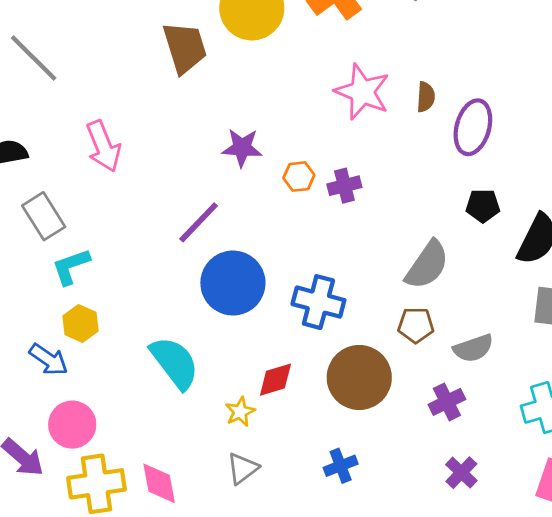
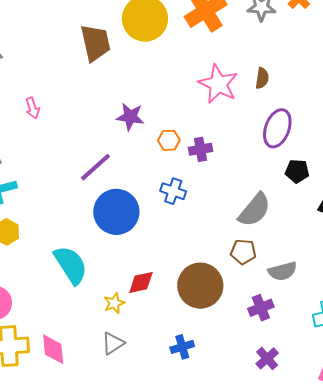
brown semicircle: (426, 97) -> (262, 78), moved
purple ellipse: (473, 127) -> (277, 128), moved
pink arrow: (103, 146) -> (32, 108), size x0.6
blue cross: (318, 302) -> (173, 191), moved, size x0.7

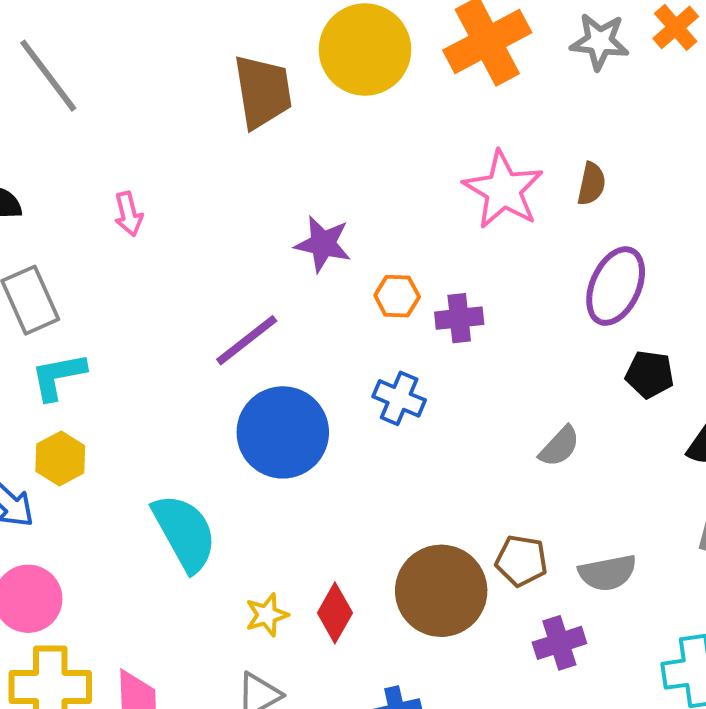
gray semicircle: (255, 210) -> (559, 446), size x0.6
brown pentagon: (243, 252) -> (521, 561), moved
red diamond: (141, 282) -> (335, 613), moved, turned -52

